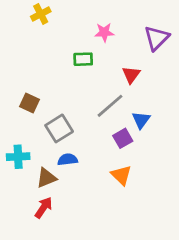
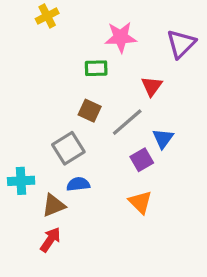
pink star: (104, 32) -> (121, 37), size x1.4
brown square: (29, 103) -> (90, 111), moved

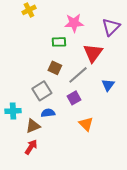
red triangle: (152, 86) -> (93, 53), size x1.5
blue triangle: (163, 138) -> (108, 85), moved
purple square: (142, 160) -> (74, 98), moved

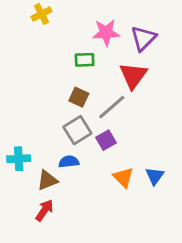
purple triangle: (111, 27) -> (143, 38), moved
blue triangle: (108, 85) -> (155, 176), moved
gray square: (42, 91) -> (77, 130), moved

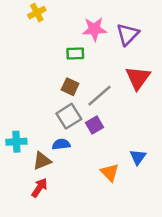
red triangle: (133, 76) -> (138, 78), moved
orange triangle: (123, 177) -> (110, 172), moved

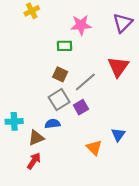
purple triangle: (128, 34) -> (123, 23), moved

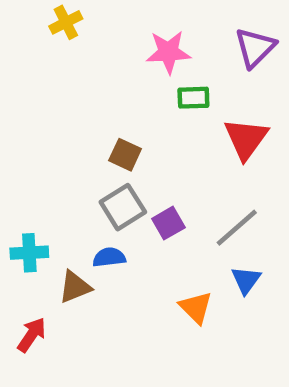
green rectangle: (65, 46) -> (193, 98), moved
gray line: (85, 82) -> (237, 228), moved
red arrow: (34, 161) -> (32, 335), moved

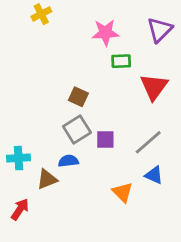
purple square: (168, 223) -> (105, 139), turned 30
blue triangle: (246, 280) -> (154, 175), turned -42

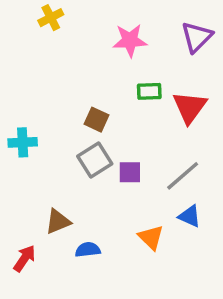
green rectangle: (121, 61) -> (149, 91), moved
cyan cross: (18, 158) -> (23, 142), moved
blue semicircle: (68, 161) -> (88, 250), moved

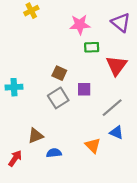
purple triangle: (197, 37) -> (121, 22), turned -36
green rectangle: (149, 91) -> (92, 47), moved
purple square: (130, 172) -> (84, 89), moved

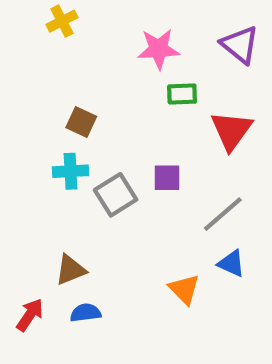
brown square: (59, 73) -> (81, 122), moved
cyan cross: (14, 87) -> (71, 171), moved
blue semicircle: (54, 153) -> (86, 313), moved

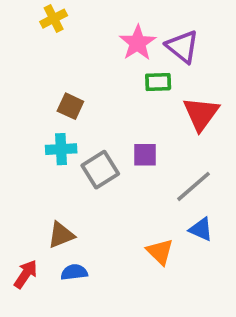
purple triangle: (240, 45) -> (182, 47), moved
pink star: (158, 49) -> (138, 43), turned -30

